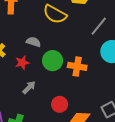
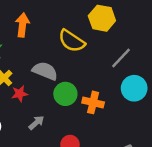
gray semicircle: (33, 42) -> (45, 71), size x1.5
red star: (22, 63) -> (20, 94), moved

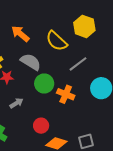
orange arrow: (22, 25) -> (20, 34), moved, turned -66
gray line: (121, 58) -> (78, 64), moved

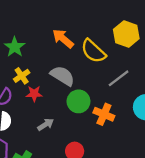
orange arrow: (20, 34) -> (63, 39), moved

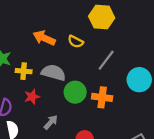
yellow semicircle: (93, 51) -> (76, 42), size x0.6
yellow cross: (22, 76) -> (24, 71), moved, turned -35

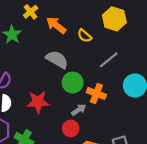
yellow cross: (24, 71) -> (31, 12), moved, turned 32
red star: (32, 97) -> (38, 102), moved, size x1.5
gray arrow: (51, 122) -> (79, 110), moved

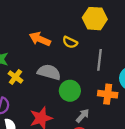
yellow cross: (31, 12) -> (15, 77), moved
gray line: (109, 60) -> (99, 60), turned -30
orange cross: (96, 93) -> (108, 94), moved

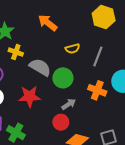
yellow semicircle: (70, 42) -> (73, 49), moved, turned -56
gray semicircle: (49, 72) -> (40, 67), moved
yellow cross: (15, 77) -> (16, 52), turned -32

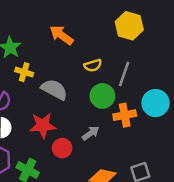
green circle: (63, 78) -> (102, 96), moved
orange cross: (97, 90) -> (125, 115), turned -30
red circle: (61, 122) -> (62, 148), moved

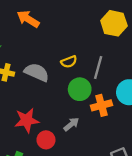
yellow hexagon: (129, 26) -> (114, 23), moved
orange arrow: (62, 35) -> (28, 19), moved
gray semicircle: (54, 89) -> (37, 72), moved

